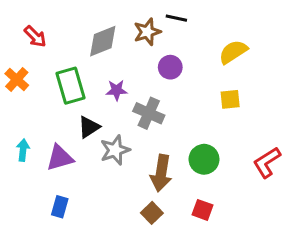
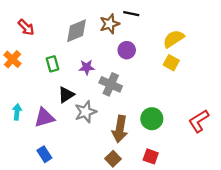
green rectangle: (71, 86) -> (52, 64), size x0.6
yellow square: (230, 99) -> (171, 63), moved, turned 35
blue rectangle: (60, 207) -> (44, 154), turned -49

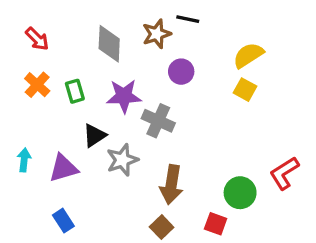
gray diamond: (76, 31) -> (109, 44), turned -65
orange cross: (12, 59) -> (37, 85), moved
purple star: (87, 67) -> (124, 96), size x1.5
green circle: (152, 119) -> (240, 193), moved

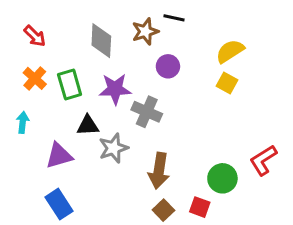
green rectangle: (75, 91) -> (70, 84), size x1.4
black triangle: (94, 135) -> (88, 125), turned 30
cyan arrow: (24, 160) -> (23, 122), moved
blue rectangle: (63, 221) -> (59, 204), size x1.4
brown square: (162, 227) -> (163, 210), moved

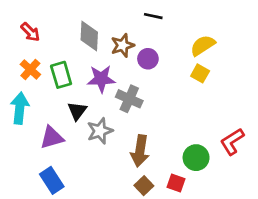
brown star: (145, 32) -> (123, 45), moved
cyan arrow: (23, 122) -> (20, 108), size x1.6
black triangle: (88, 125) -> (77, 111), turned -50

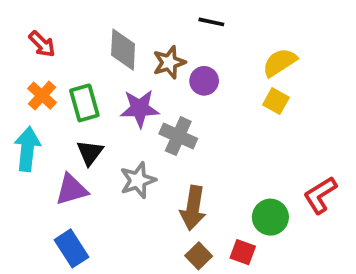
black triangle: (77, 111) -> (90, 153), moved

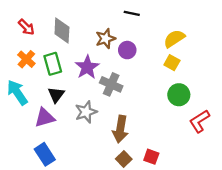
gray diamond: (123, 50) -> (62, 31), moved
purple star: (140, 108) -> (87, 67), turned -30
cyan arrow: (27, 149) -> (17, 92), turned -40
green circle: (270, 217) -> (179, 95), moved

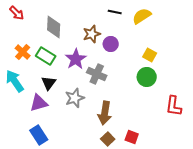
red arrow: (26, 27) -> (17, 13), moved
yellow semicircle: (174, 39) -> (142, 16), moved
green rectangle: (53, 64) -> (46, 56), turned -42
green circle: (179, 95) -> (147, 77), moved
red L-shape: (199, 121) -> (174, 106), turned -50

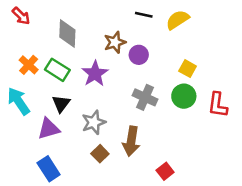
gray cross: (97, 74) -> (145, 97), moved
red L-shape: (174, 106) -> (218, 105), moved
red square: (132, 137) -> (165, 171), turned 32
brown square: (108, 139) -> (100, 154), moved

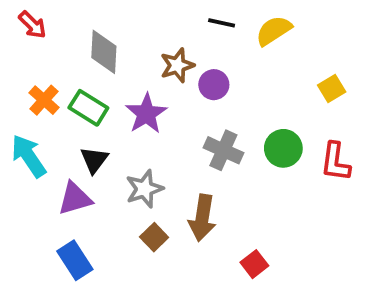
yellow square: (188, 69) -> (332, 89), moved, turned 30

